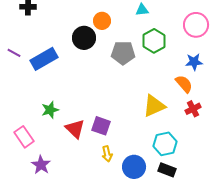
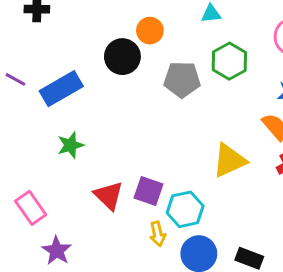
green star: (50, 110) -> (70, 145), moved
cyan hexagon: (165, 144) -> (185, 209), moved

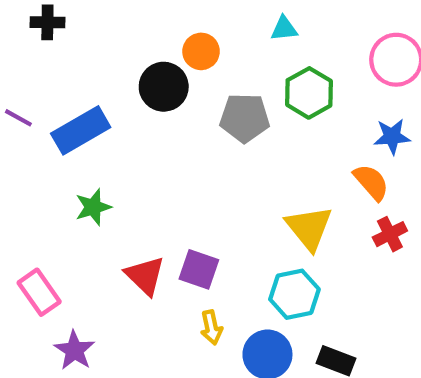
yellow triangle: (229, 160) -> (309, 228), turned -45
cyan hexagon: (185, 209) -> (294, 294), moved

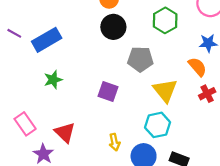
black circle: (164, 87) -> (113, 27), moved
gray pentagon: (245, 118) -> (140, 59), moved
purple square: (199, 269) -> (108, 92), moved
red triangle: (145, 276) -> (65, 132), moved

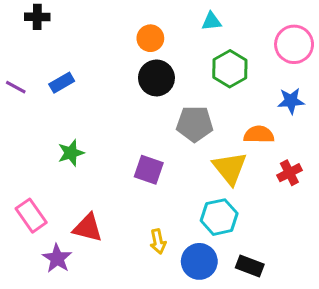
blue rectangle: (47, 40) -> (62, 83), moved, size x0.6
orange semicircle: (197, 67) -> (259, 135), moved, turned -48
red triangle: (65, 132) -> (88, 228), turned -30

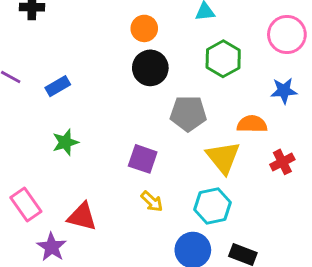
blue rectangle: (62, 83) -> (58, 86), moved
yellow arrow: (158, 242) -> (152, 201), moved, turned -35

